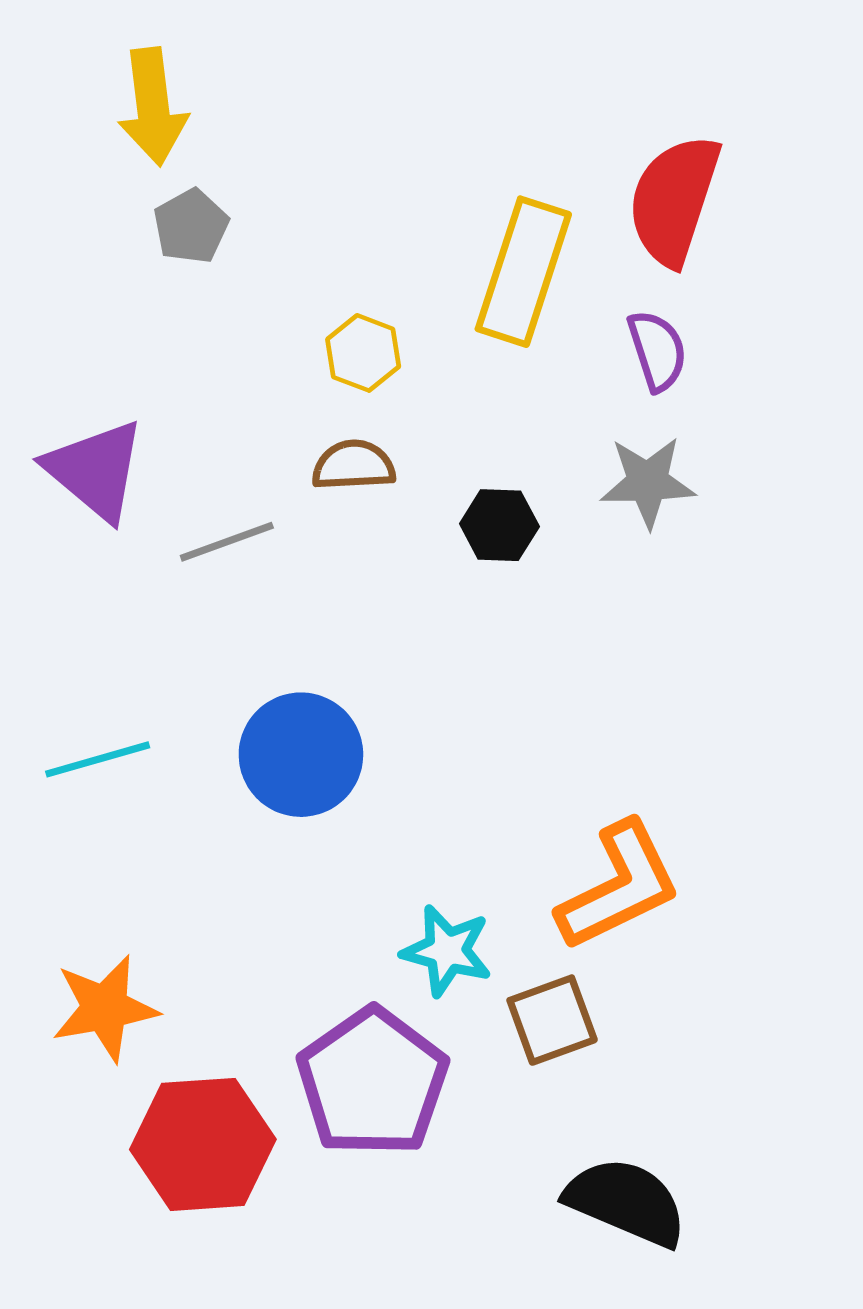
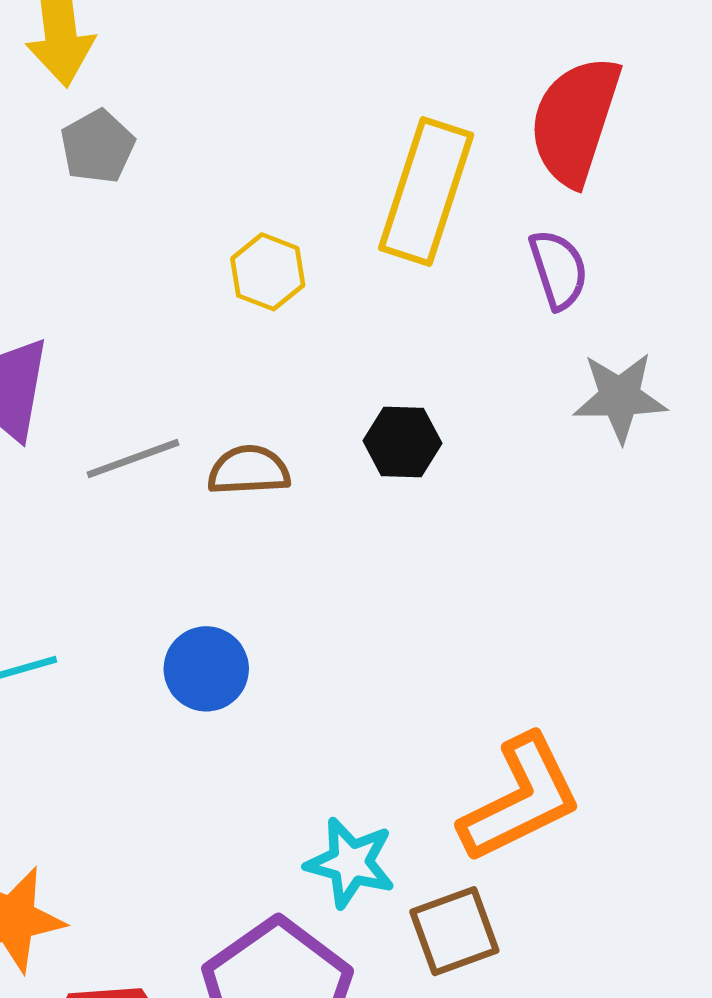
brown semicircle: (354, 465) -> (249, 470), moved
gray star: (648, 482) -> (620, 397), moved
blue circle: (301, 755) -> (206, 669), size x0.7

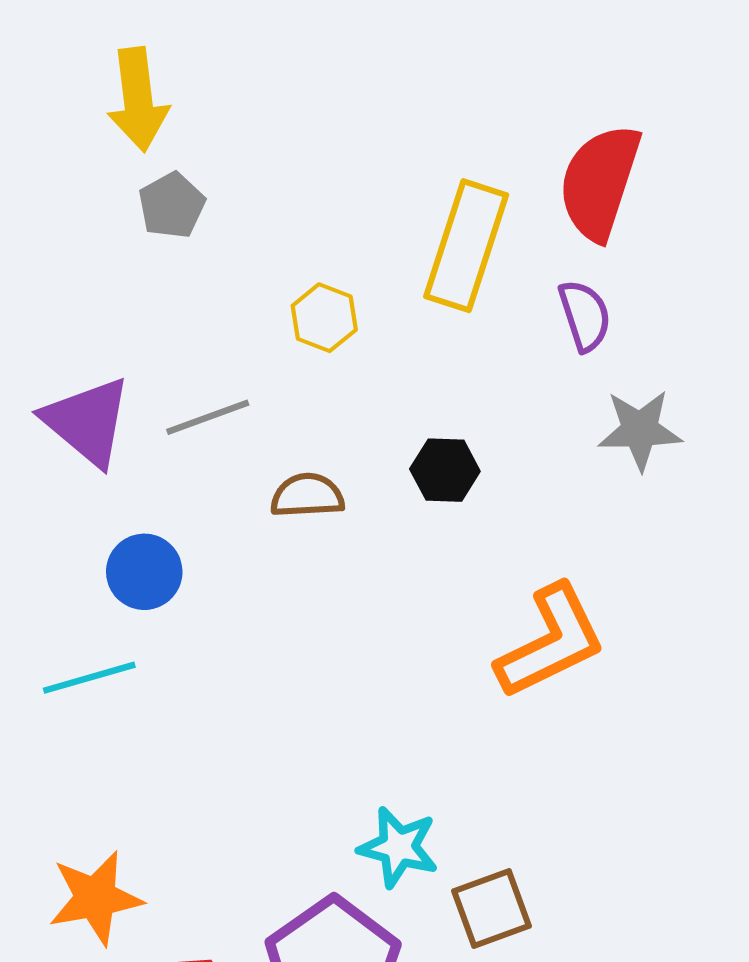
gray line: (133, 459) -> (208, 417), moved
blue circle: (206, 669) -> (144, 572), moved
orange L-shape: (521, 799) -> (551, 642), moved

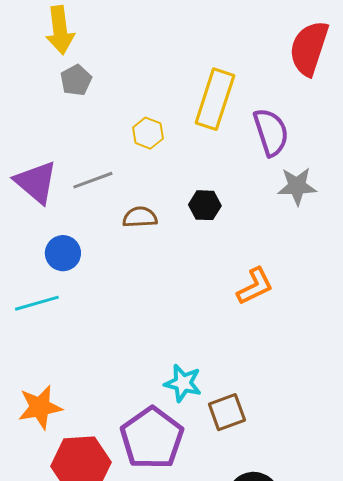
red semicircle: (600, 182) -> (309, 48), moved
purple semicircle: (585, 316) -> (271, 132), size x1.4
orange L-shape: (551, 642) -> (255, 286), size x0.7

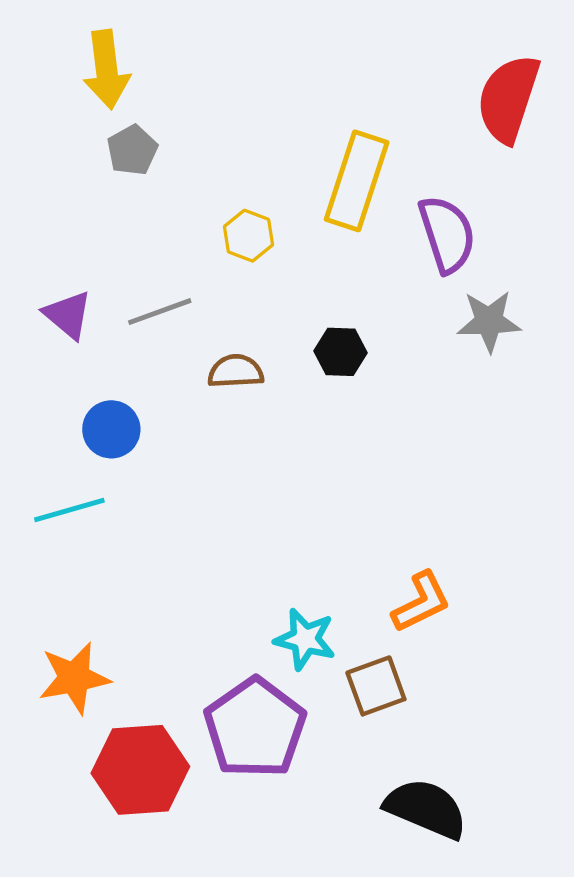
purple triangle: (36, 182) -> (68, 315), size x0.7
orange L-shape: (255, 286) -> (421, 602), moved

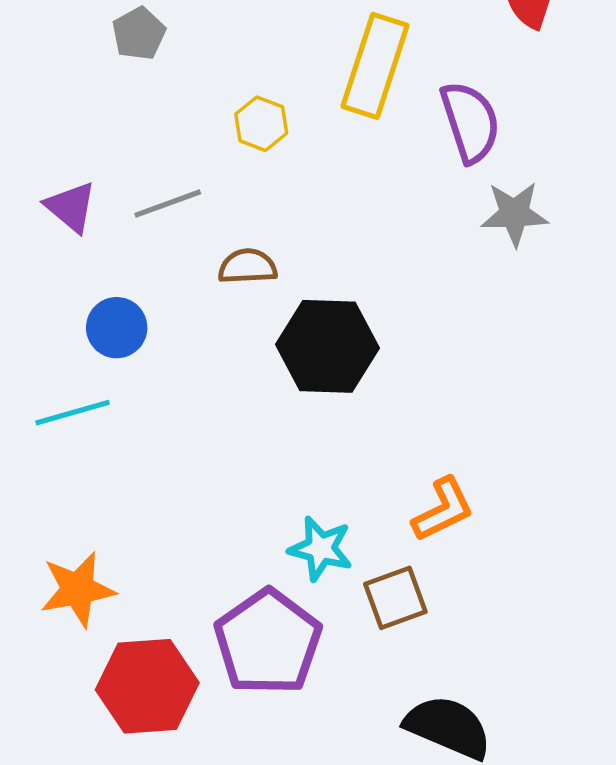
black hexagon: (340, 352) -> (327, 346), moved, size x1.8

